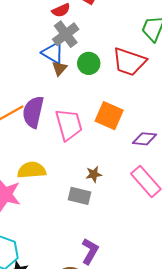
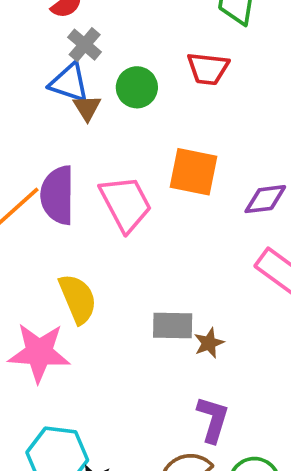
gray cross: (66, 34) -> (85, 45), size x0.7
red trapezoid: (129, 62) -> (208, 69), size x0.7
yellow semicircle: (32, 170) -> (78, 299), turned 84
brown star: (94, 174) -> (209, 343), moved

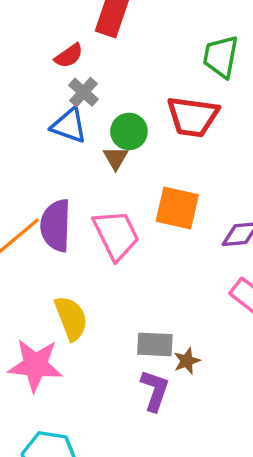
red trapezoid: (208, 69) -> (193, 117), size x1.4
brown triangle: (87, 108) -> (116, 158), moved
purple L-shape: (213, 419) -> (155, 391), moved

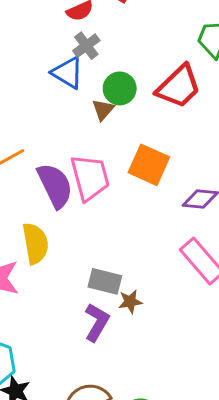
red trapezoid: (193, 117) -> (179, 87), turned -63
purple semicircle: (56, 226) -> (55, 186), moved, turned 141

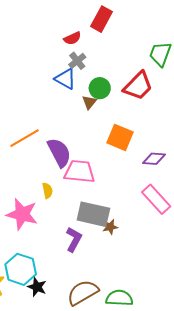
pink trapezoid: (90, 178) -> (79, 172), moved, turned -68
yellow semicircle: (35, 243) -> (47, 191), size x0.6
gray rectangle: (105, 281) -> (93, 214), size x1.5
purple L-shape: (97, 322) -> (74, 239), moved

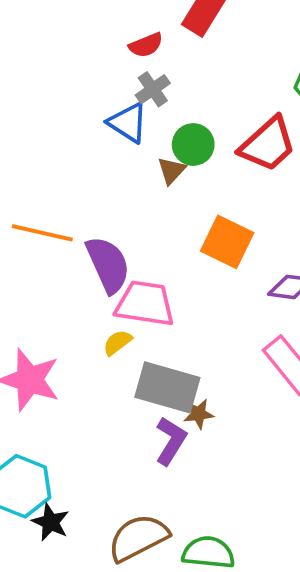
orange line: (24, 138) -> (42, 233), turned 40
yellow semicircle: (47, 191) -> (117, 342), moved, turned -119
purple L-shape: (74, 239) -> (171, 441), moved

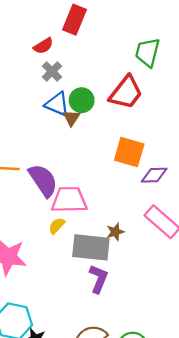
blue triangle: (128, 123) -> (57, 104), moved
orange square: (227, 242) -> (129, 152), moved
brown star: (199, 414) -> (115, 232), moved

